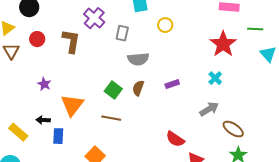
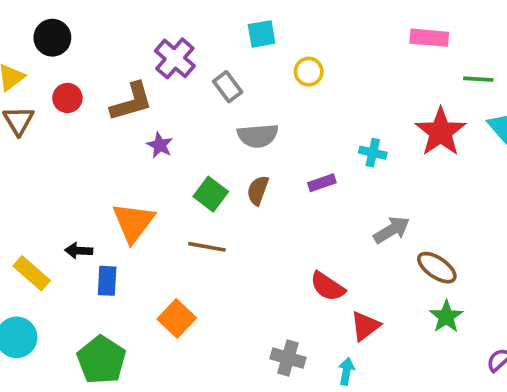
gray rectangle: (122, 33) -> (228, 87), turned -49
brown L-shape: (71, 41) -> (132, 102), turned 65
red star: (223, 44) -> (441, 132), moved
cyan cross: (215, 78) -> (373, 153), moved, turned -32
purple star: (44, 84) -> (160, 145), moved

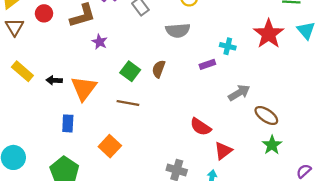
gray semicircle: (258, 136) -> (178, 30), moved
purple rectangle: (322, 183) -> (207, 64), moved
black arrow: (79, 251) -> (54, 80), moved
yellow rectangle: (32, 273) -> (22, 71), moved

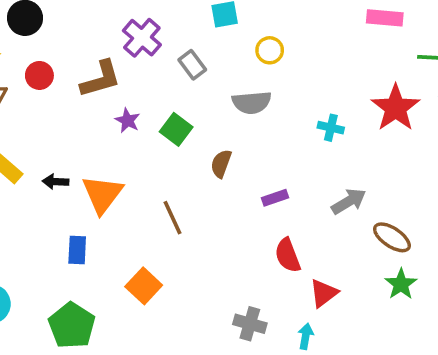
purple rectangle: (207, 64) -> (275, 198), moved
green square: (130, 71) -> (176, 129), moved
brown line: (128, 103) -> (173, 218), turned 55
red semicircle: (201, 127) -> (288, 255), turned 35

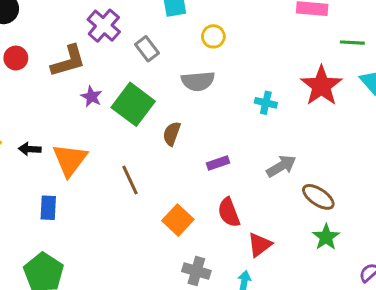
green square: (176, 129) -> (133, 104), size x1.5
orange square: (144, 286) -> (178, 220), moved

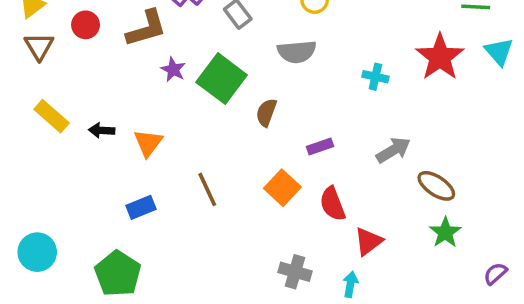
orange triangle: (70, 160) -> (148, 143), size x0.7
brown line: (130, 180) -> (207, 189), moved
blue rectangle: (48, 208) -> (141, 207), moved, turned 65
orange square: (178, 220) -> (282, 188), moved

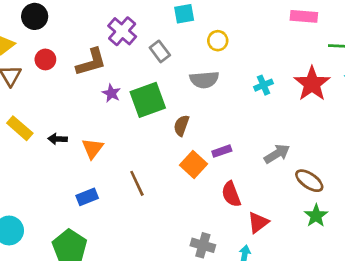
cyan cross: (375, 77) -> (264, 85), moved, turned -36
green square: (222, 79) -> (148, 100), turned 33
orange square: (282, 188) -> (194, 165), moved

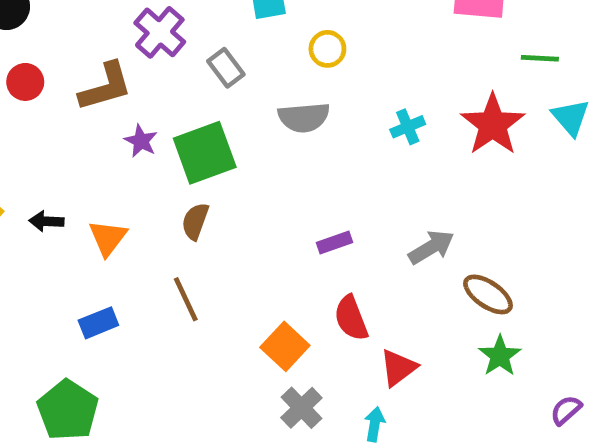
brown semicircle: (181, 125) -> (195, 221), moved
orange square: (194, 165) -> (285, 346), moved
gray cross: (203, 245) -> (301, 408), turned 30

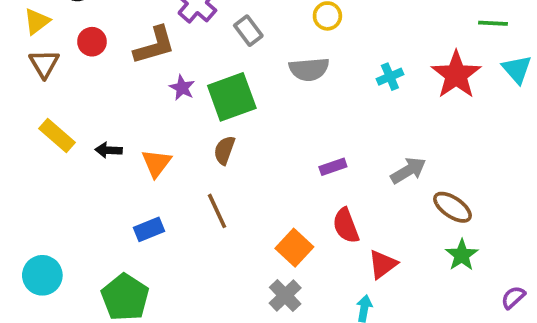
gray cross: (301, 408) -> (285, 296), moved

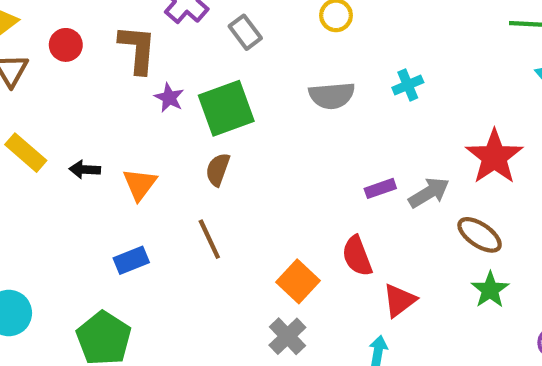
brown L-shape: (155, 45) -> (138, 49), turned -69
gray semicircle: (309, 69) -> (332, 96), moved
red star: (456, 75) -> (494, 157), moved
purple rectangle: (333, 167) -> (380, 188), moved

